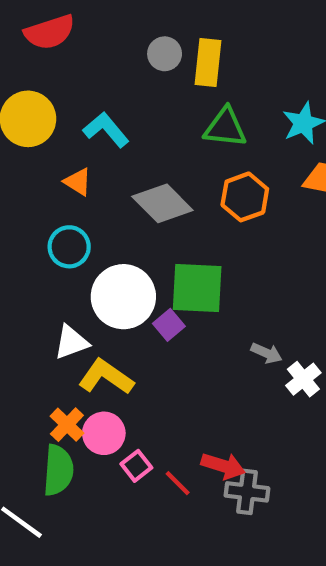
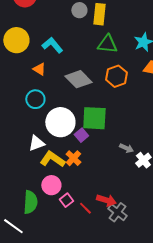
orange cross: (67, 425) -> (73, 158), moved
gray cross: (247, 492) -> (117, 212), turned 30

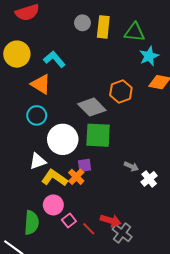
green triangle: (107, 44) -> (135, 32), moved
orange triangle: (39, 69) -> (41, 84), size x1.5
gray diamond: (78, 79) -> (92, 107), moved
purple square: (81, 135) -> (85, 165), moved, turned 32

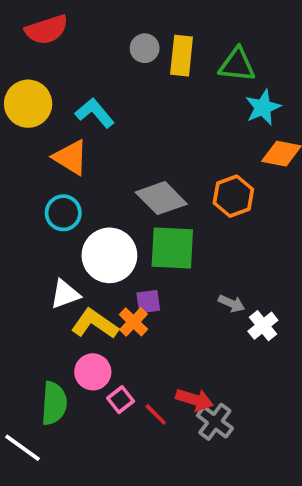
orange hexagon: (121, 91) -> (233, 196), moved

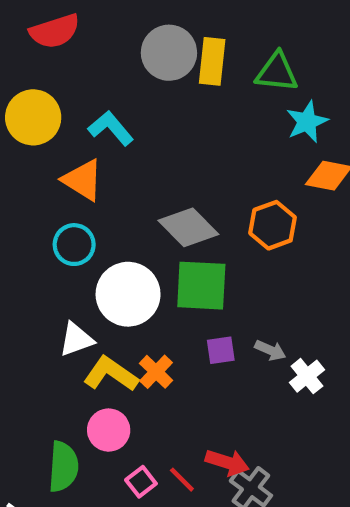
gray circle: (145, 48) -> (169, 53), size x1.6
purple square: (148, 302) -> (221, 350), moved
pink square: (121, 400) -> (141, 482), moved

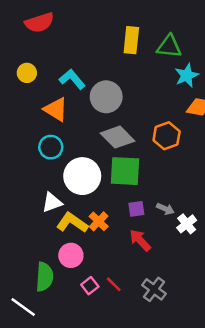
gray circle: (169, 53) -> (106, 97), moved
yellow circle: (33, 117) -> (27, 73), size x0.6
red arrow: (227, 462) -> (140, 240), moved, turned -150

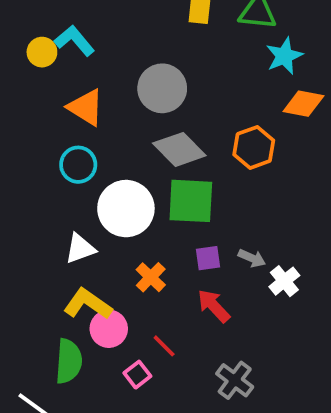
cyan L-shape: (72, 79) -> (74, 41), moved
yellow L-shape: (72, 223) -> (88, 304), moved
red line: (114, 284) -> (164, 346), moved

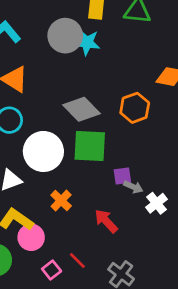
cyan star: (284, 56) -> (87, 42), moved, turned 30
gray circle: (162, 88) -> (65, 36), moved
purple square: (208, 258) -> (122, 176), moved
red line: (164, 346) -> (77, 260), moved

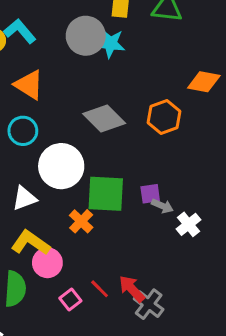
green square: (90, 146) -> (106, 194), moved
red arrow: (106, 221) -> (132, 289), moved

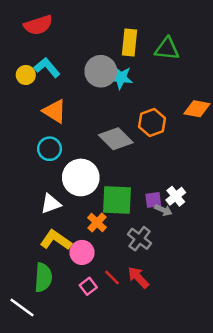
orange hexagon: (164, 117) -> (152, 122), moved
white cross: (189, 224) -> (176, 196), moved
pink circle: (47, 263) -> (82, 252), moved
gray cross: (149, 304) -> (139, 239), moved

